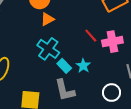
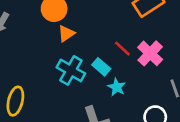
pink cross: (112, 42) -> (150, 53), turned -30
cyan rectangle: (64, 66) -> (101, 67), moved

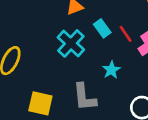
cyan rectangle: (101, 67) -> (102, 28), moved

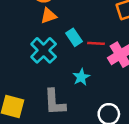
red line: (126, 34) -> (96, 43), turned -54

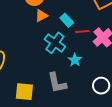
cyan rectangle: (74, 37) -> (67, 20), moved
cyan cross: (44, 50) -> (55, 43), moved

